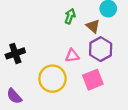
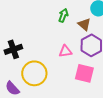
yellow circle: (52, 79) -> (34, 73), moved
pink square: (93, 80) -> (84, 73), turned 36

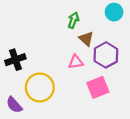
brown triangle: (84, 24) -> (86, 39), moved
pink square: (84, 73) -> (98, 87), turned -36

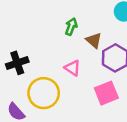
green arrow: (73, 20) -> (71, 27), moved
pink triangle: (76, 62) -> (72, 68), moved, turned 42

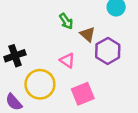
green arrow: (71, 27) -> (66, 21), turned 126
pink square: (106, 93) -> (83, 94), moved

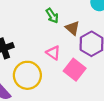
pink square: (83, 94) -> (75, 70), moved, turned -30

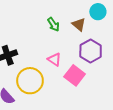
brown triangle: (72, 28) -> (79, 24), moved

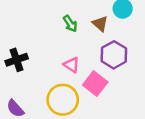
yellow circle: (30, 81) -> (63, 100), moved

